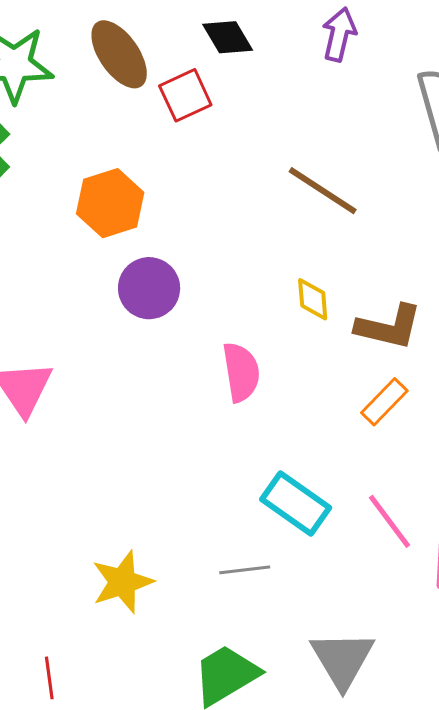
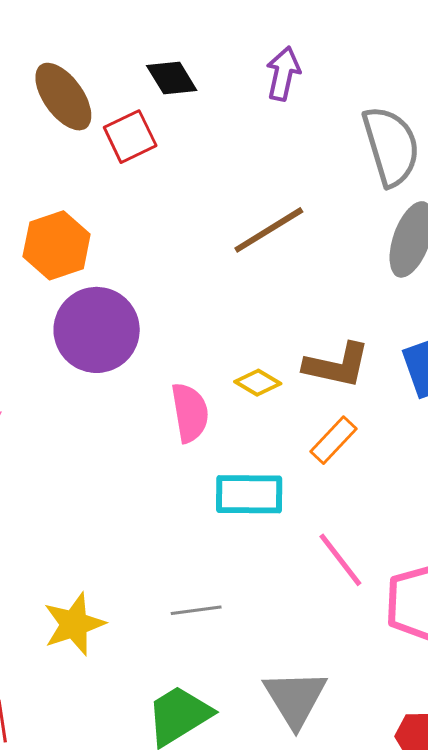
brown line: (323, 191) -> (269, 230), turned -64
purple circle: (149, 288) -> (97, 330), size x1.4
yellow diamond: (313, 299) -> (258, 383), moved, turned -54
cyan rectangle: (296, 503) -> (249, 494), moved, turned -34

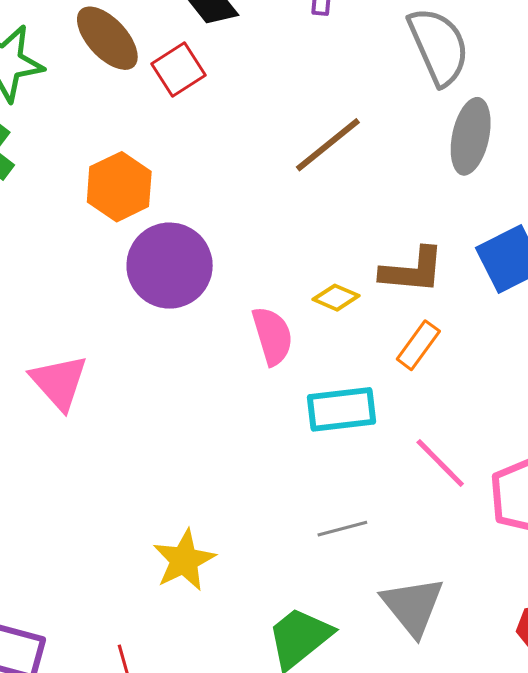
gray line: (196, 610) -> (342, 529), moved

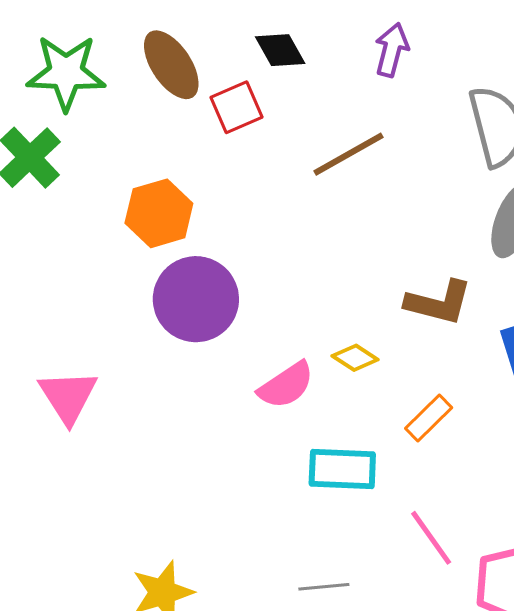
brown line: (328, 145) -> (349, 154), moved
brown L-shape: (412, 270) -> (439, 302), moved
pink semicircle: (272, 336) -> (286, 385), turned 64

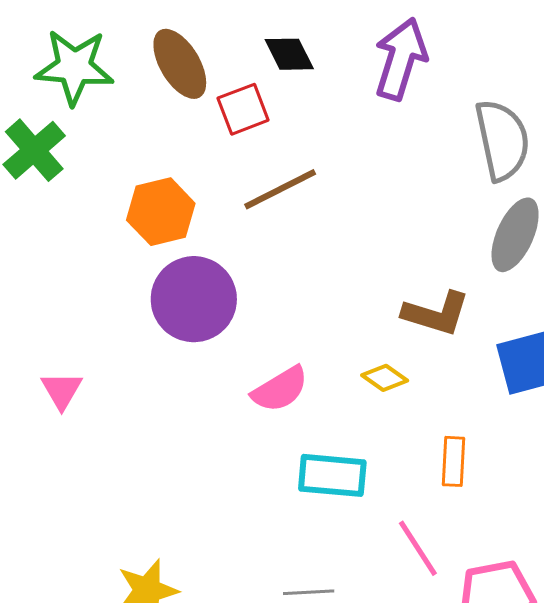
purple arrow: (392, 50) -> (401, 59), size x1.5
brown line: (349, 154) -> (280, 189), moved
yellow diamond: (355, 358) -> (385, 378), moved
pink triangle: (68, 396) -> (62, 390), size x0.7
orange rectangle: (429, 418) -> (454, 461), moved, turned -45

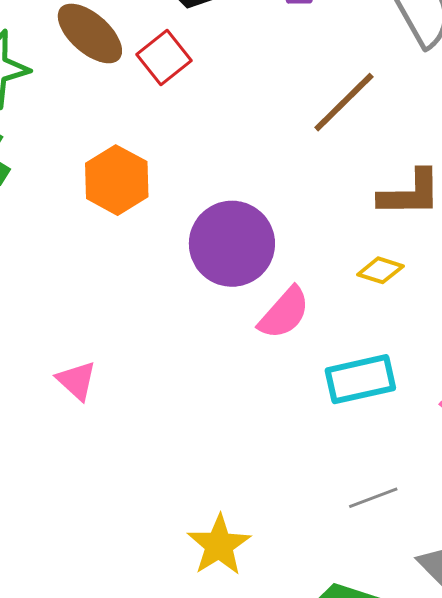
brown line: (280, 189) -> (344, 102), moved
purple circle: (194, 299) -> (232, 244), moved

